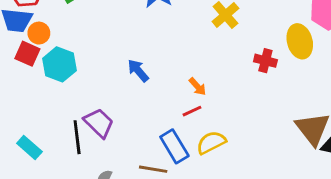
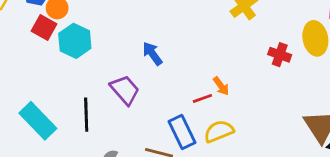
orange arrow: (197, 87) -> (221, 86), moved
purple trapezoid: (99, 123) -> (125, 90), moved
cyan rectangle: (29, 147) -> (38, 121), size x1.5

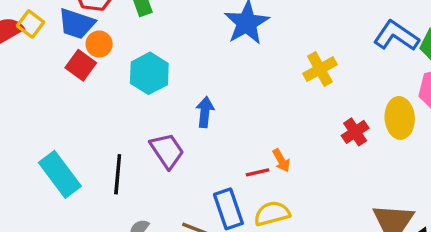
cyan hexagon: (75, 41) -> (149, 73), moved
blue arrow: (152, 54) -> (205, 112), turned 35
red cross: (280, 55) -> (355, 132), turned 30

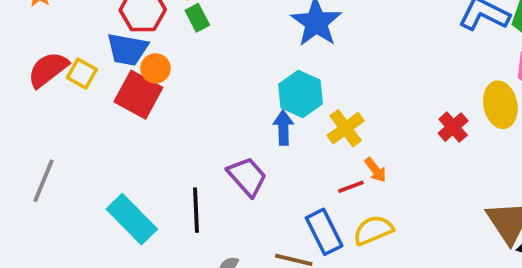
yellow square: (31, 24) -> (82, 74), moved
red square: (81, 65) -> (138, 95), size x1.4
yellow cross: (320, 69) -> (346, 128), moved
cyan hexagon: (149, 73) -> (301, 94), moved

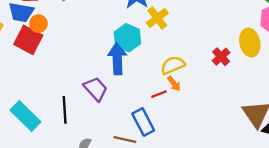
blue arrow: (283, 128) -> (117, 59), size x1.5
yellow cross: (346, 128) -> (157, 18), moved
yellow semicircle: (373, 230) -> (173, 65), moved

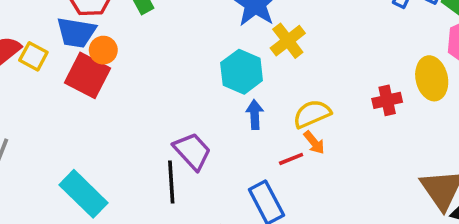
red cross: (221, 57) -> (387, 100), turned 30
blue arrow: (117, 59) -> (255, 115), moved, size x0.6
black line: (65, 110) -> (171, 182), moved

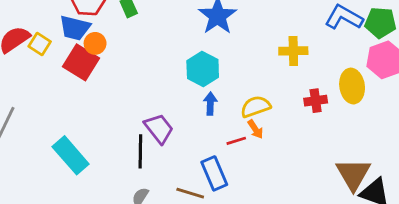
yellow cross: (288, 41) -> (293, 51), moved, turned 32

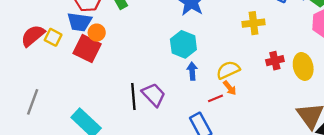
yellow ellipse: (352, 86) -> (303, 66), moved
black line: (140, 151) -> (133, 97), moved

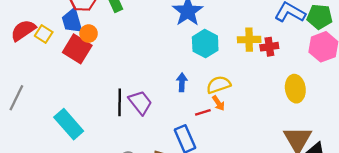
blue trapezoid: (80, 22) -> (72, 21), turned 60
cyan hexagon: (183, 44) -> (205, 44), moved
red cross: (275, 61) -> (269, 47), moved

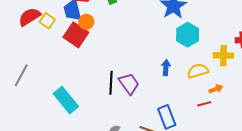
yellow cross: (249, 40) -> (223, 56), moved
orange arrow: (218, 103) -> (216, 89), moved, turned -80
red line: (203, 112) -> (204, 104), moved

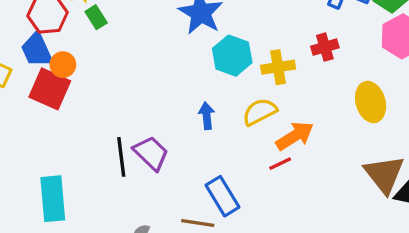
yellow cross: (223, 56) -> (278, 67), moved
orange arrow: (216, 89) -> (295, 136), size x1.6
cyan rectangle: (66, 100) -> (53, 199), turned 44

